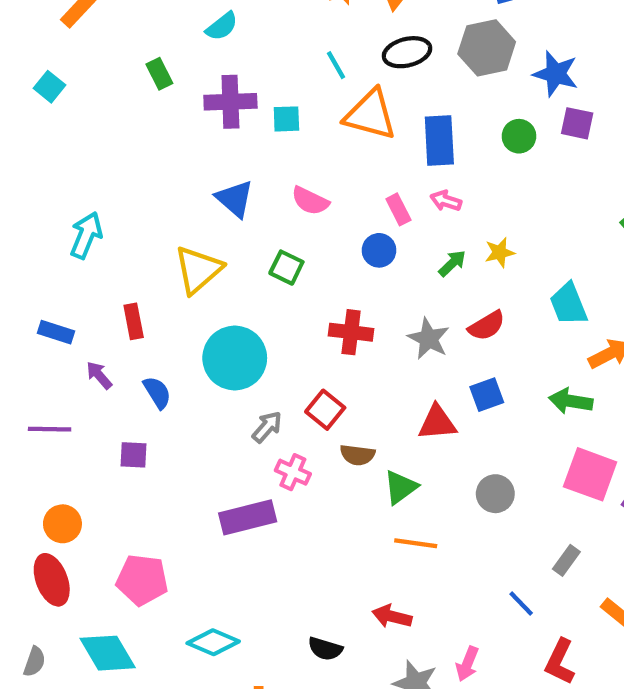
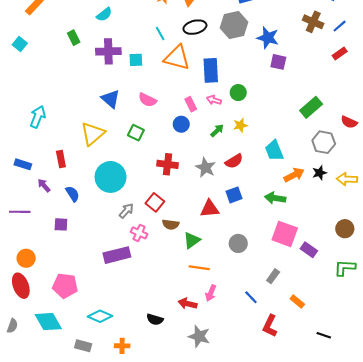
green circle: (519, 136) -> (238, 93), moved
pink arrow: (467, 664) -> (211, 293), moved

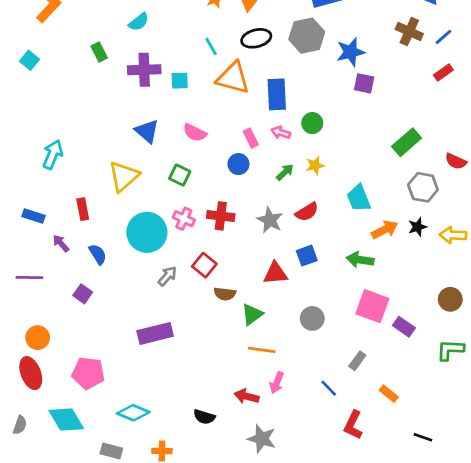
blue star: (268, 38) -> (351, 52), turned -30
purple square: (61, 224) -> (83, 294), turned 32
pink cross: (139, 233) -> (184, 219), moved

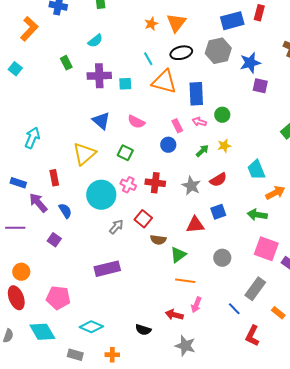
purple arrow: (61, 243) -> (38, 203), size x1.5
gray rectangle: (357, 361) -> (255, 289), size x1.6

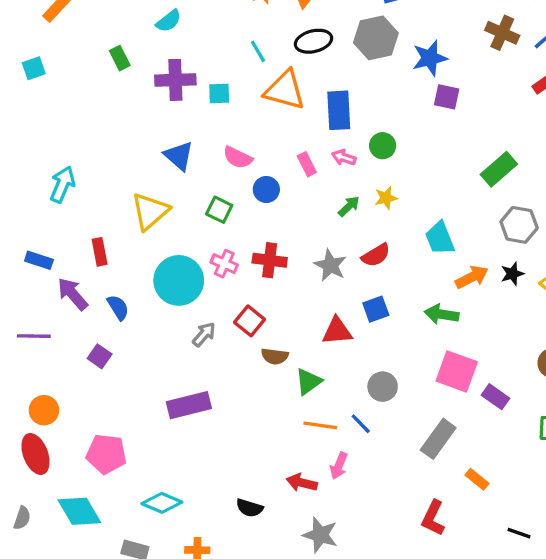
cyan square: (15, 69) -> (34, 68), turned 32
blue circle: (168, 145) -> (266, 189), moved
blue line: (234, 309) -> (361, 424), moved

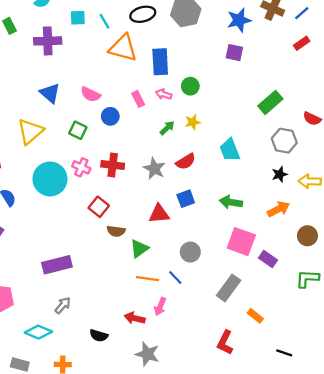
blue star: (430, 58) -> (239, 20), moved
cyan square: (219, 93) -> (78, 18), moved
orange arrow: (472, 277) -> (278, 209), moved
gray arrow: (204, 334) -> (63, 305), moved

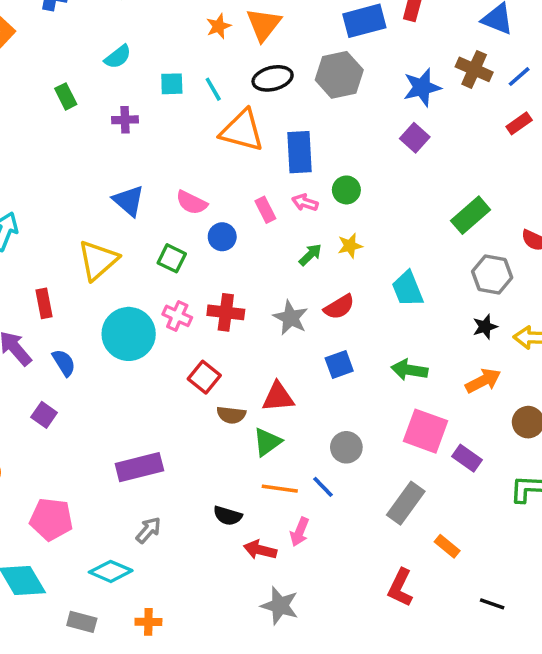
purple cross: (48, 41) -> (125, 120), size x0.6
purple square: (234, 53) -> (415, 138), turned 30
red triangle: (159, 214) -> (278, 397), moved
black semicircle: (99, 336) -> (228, 516), moved

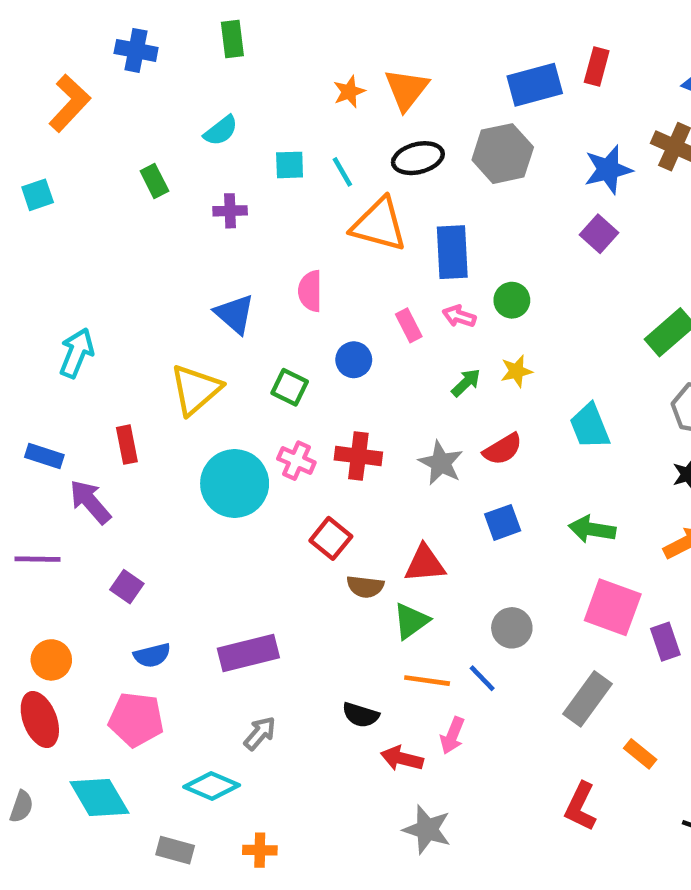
pink semicircle: (192, 203) -> (310, 291), moved, turned 64
blue semicircle: (64, 363) -> (152, 655), moved, turned 108
purple rectangle: (467, 458) -> (665, 642), turned 36

